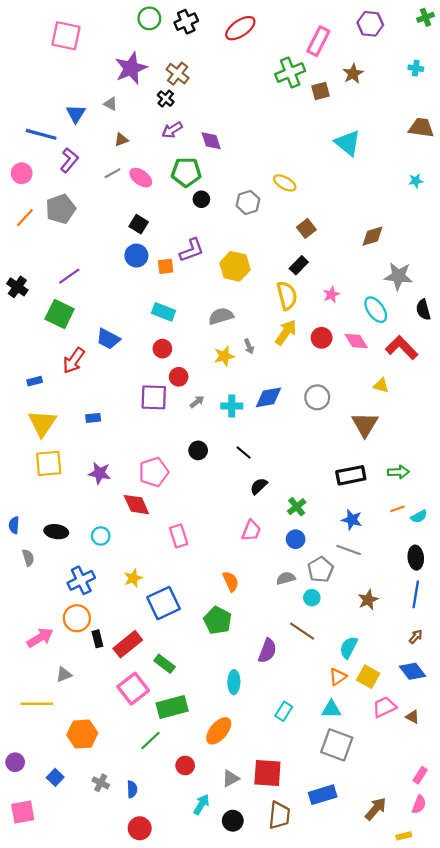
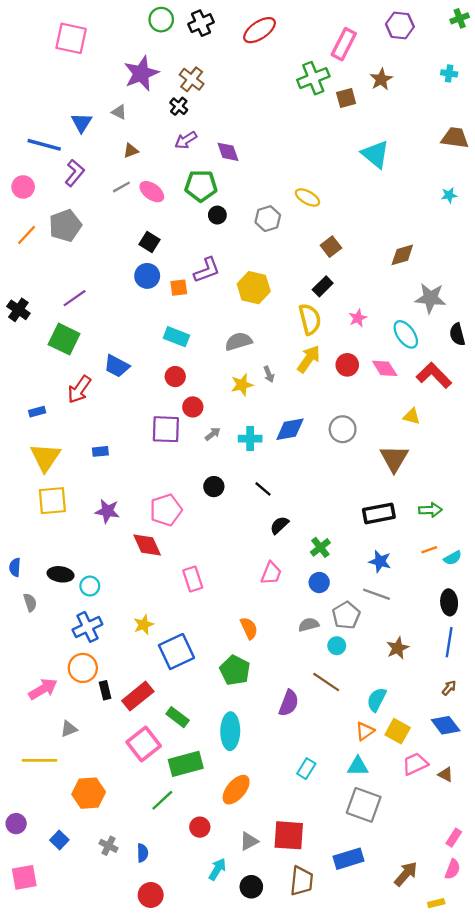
cyan circle: (101, 536) -> (90, 586), moved
cyan ellipse: (234, 682) -> (230, 731), moved, size x1.4

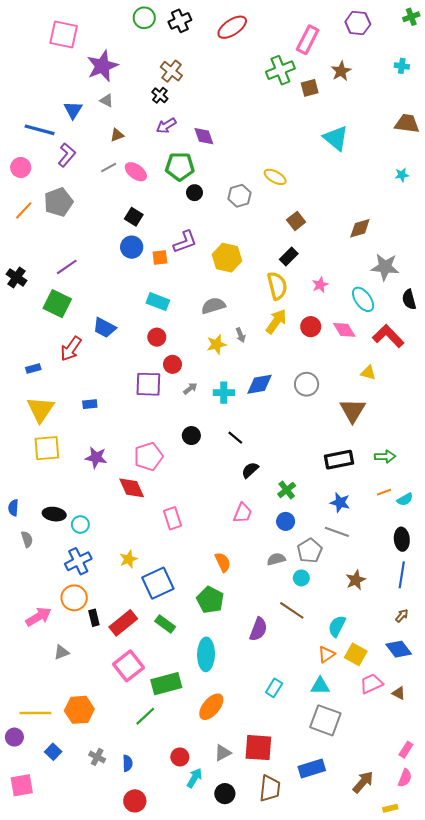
purple star: (141, 73) -> (102, 66), moved
green rectangle: (178, 717) -> (165, 624), moved
yellow line: (39, 760) -> (35, 713), moved
red circle: (200, 827) -> (180, 757), moved

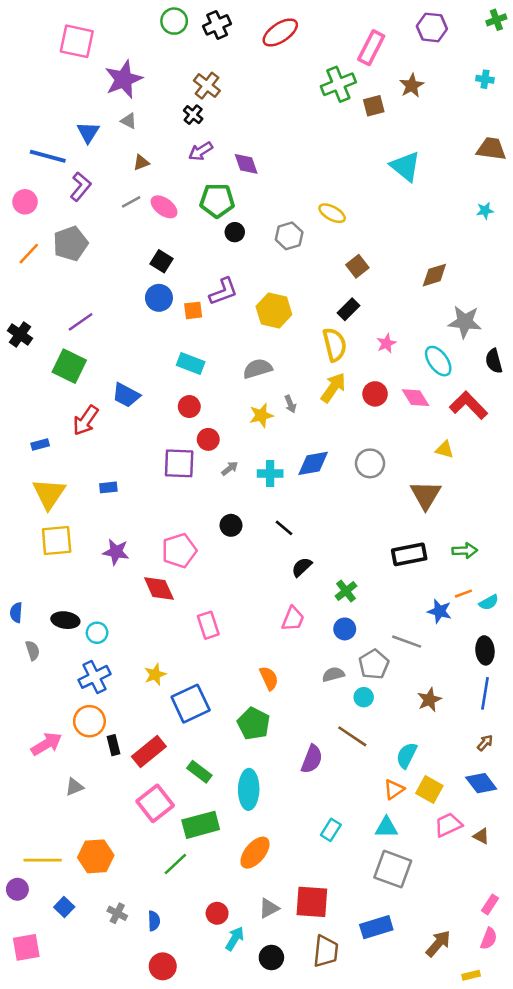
blue star: (340, 503) -> (439, 611), moved
green rectangle: (165, 624) -> (199, 772), moved

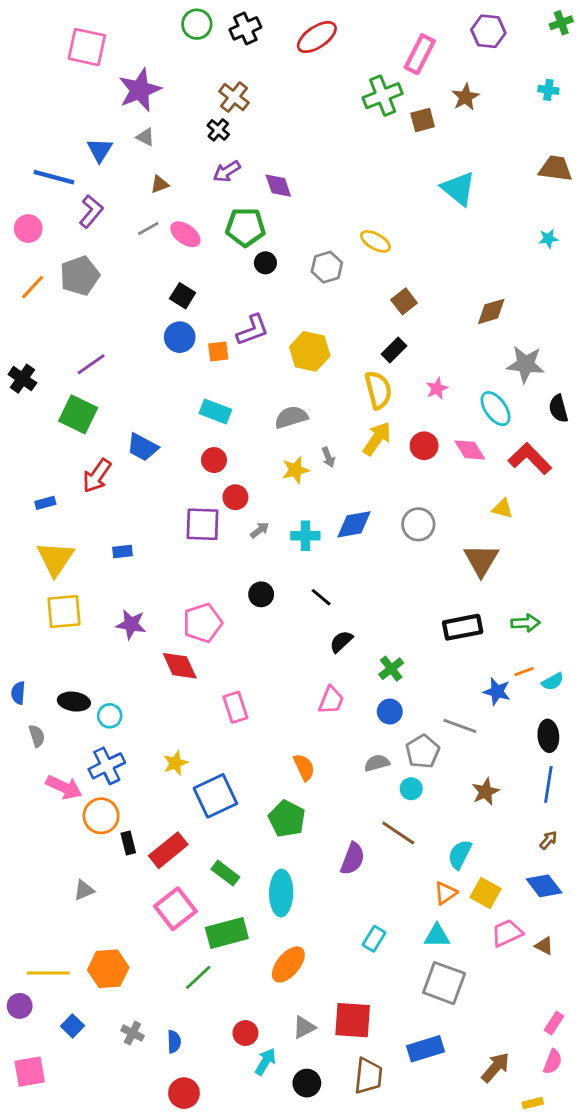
pink arrow: (46, 744) -> (64, 787), moved, turned 56

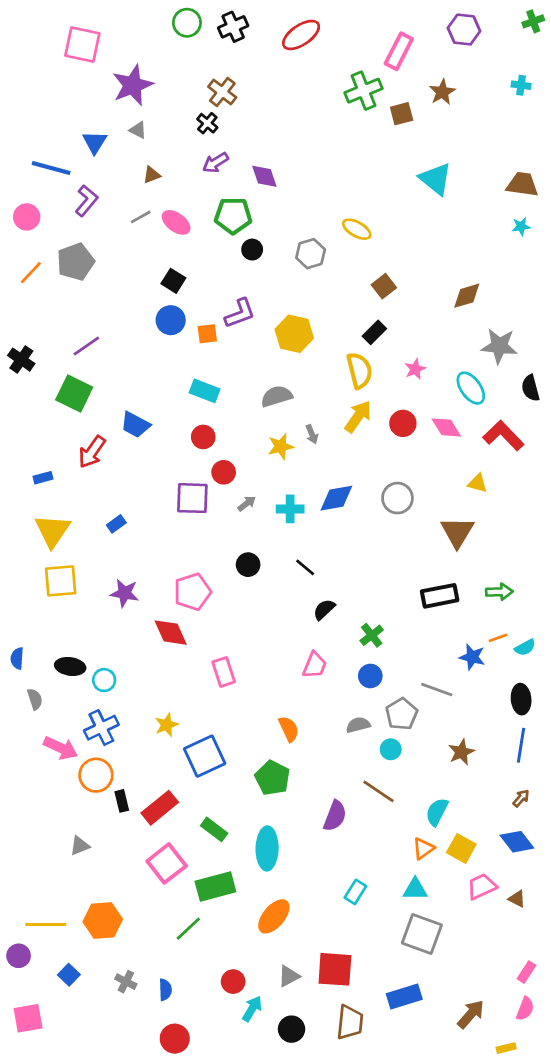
brown trapezoid: (556, 169) -> (522, 184), moved
blue rectangle: (123, 551) -> (116, 524), turned -30

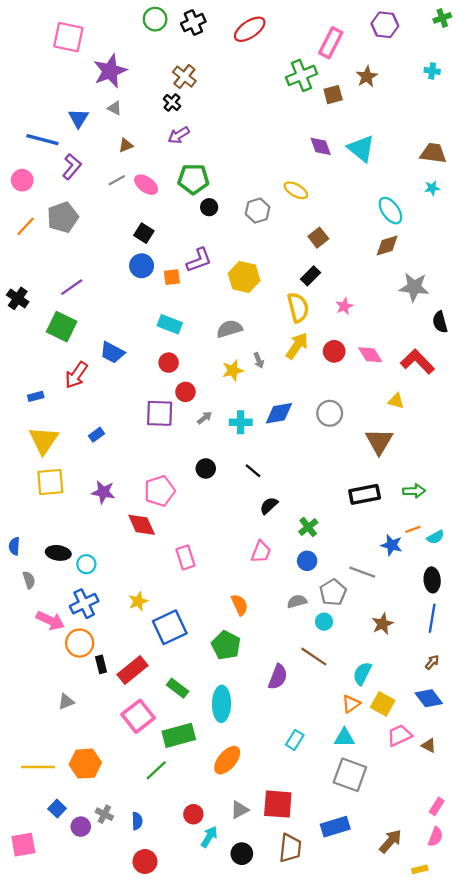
purple diamond: (264, 176) -> (321, 146), moved
cyan ellipse: (471, 388) -> (390, 211), moved
purple circle: (19, 956) -> (81, 827), moved

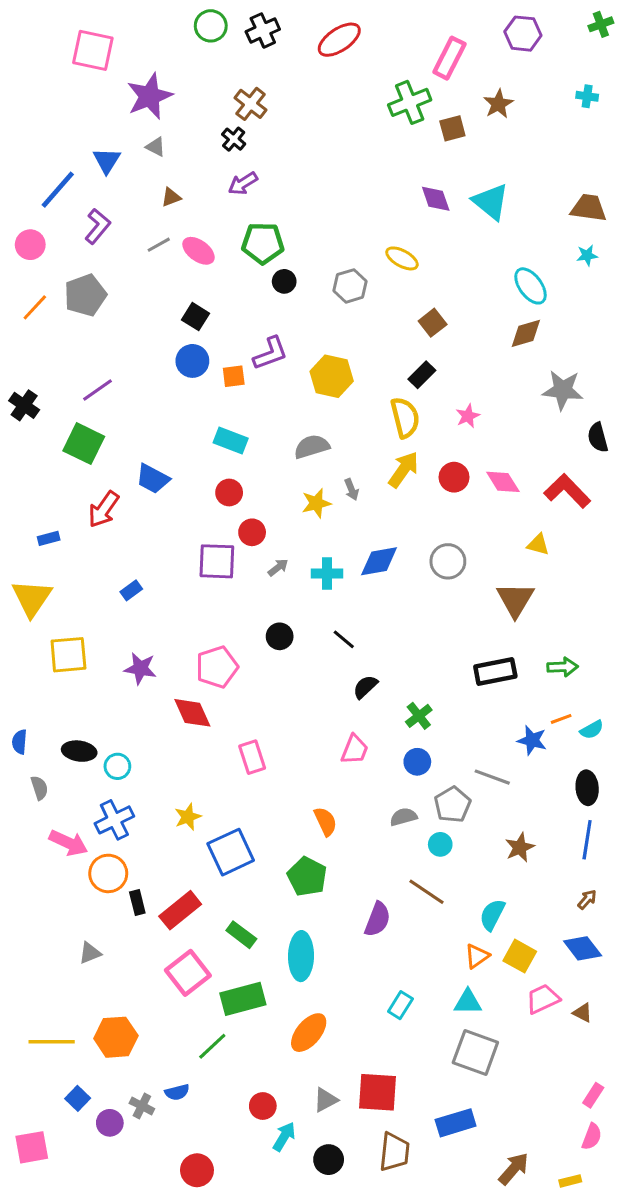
blue line: (42, 140) -> (58, 190), turned -64
yellow triangle: (44, 440) -> (32, 598), moved
blue semicircle: (137, 821) -> (177, 1092), moved, turned 78
brown arrow: (390, 841) -> (514, 1169), moved

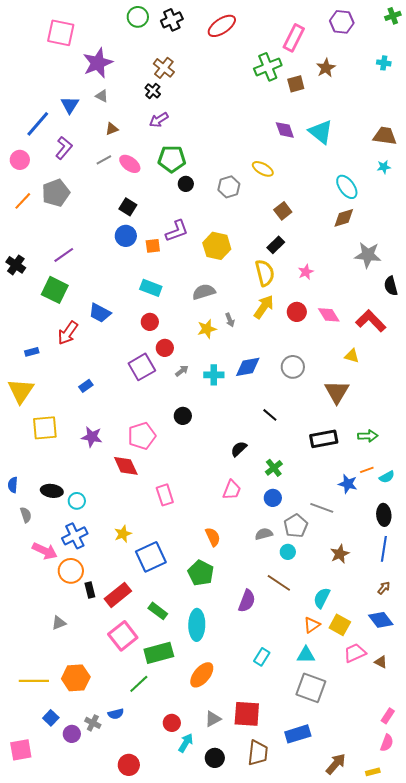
purple square: (217, 561) -> (142, 367), turned -32
black line: (344, 639) -> (270, 415), moved

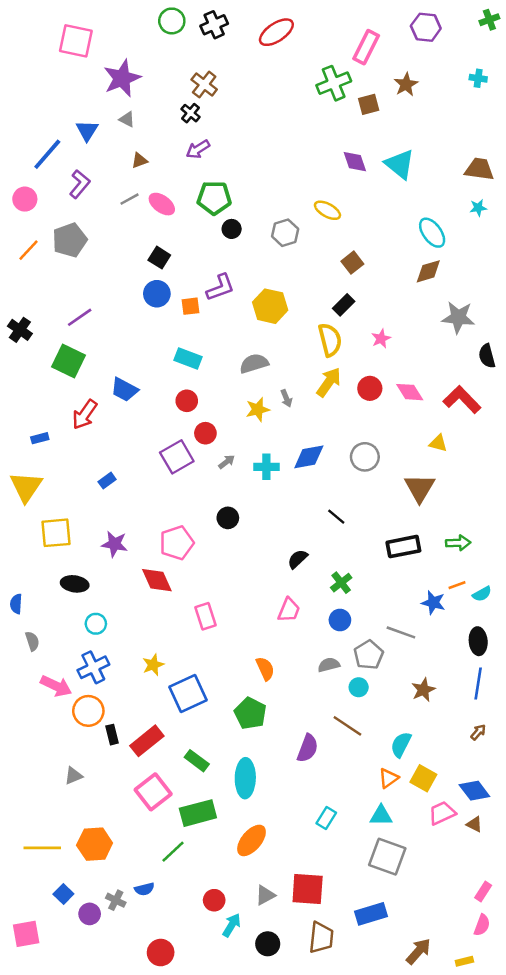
black ellipse: (52, 491) -> (75, 584), moved
blue diamond: (381, 620) -> (474, 791), moved

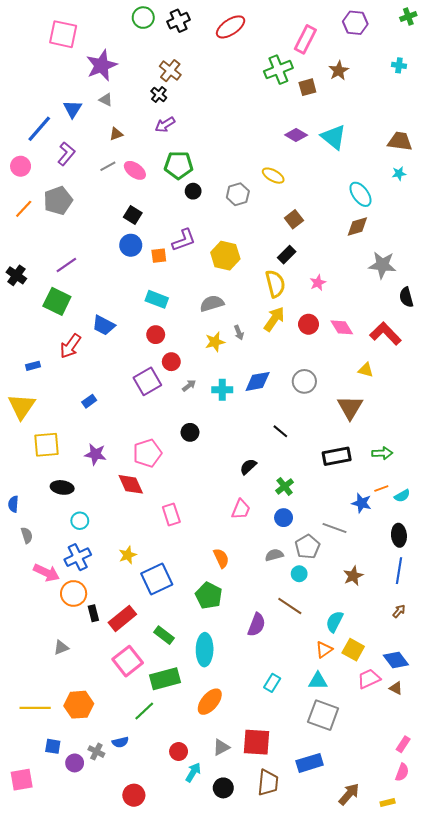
purple diamond: (355, 162) -> (296, 135), turned -40
blue square: (63, 894) -> (53, 746), turned -35

